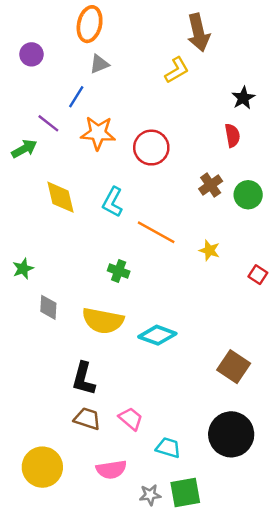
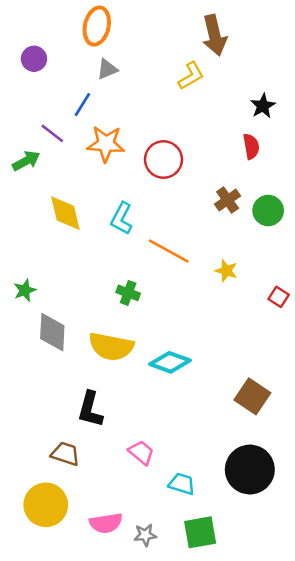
gray diamond: (48, 307) -> (52, 332), size x1.4
brown trapezoid: (87, 419) -> (65, 454), moved
pink semicircle: (111, 469) -> (106, 523), moved
gray star: (150, 495) -> (145, 535), moved

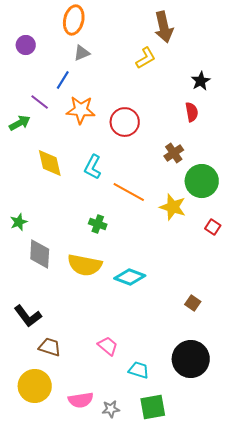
green circle: (268, 211) -> (202, 181), moved, size x1.4
yellow star: (226, 271) -> (173, 207), size x1.5
brown square: (252, 396) -> (193, 303), size x0.6
black L-shape: (90, 409) -> (28, 316), moved, turned -52

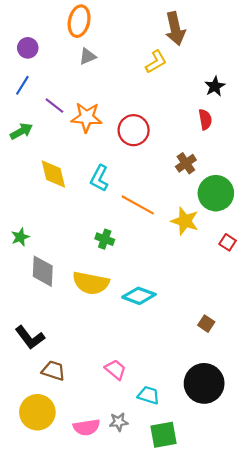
blue line: (63, 80) -> (22, 85), moved
purple line: (40, 102) -> (54, 106), moved
gray star: (111, 409) -> (119, 422), moved

